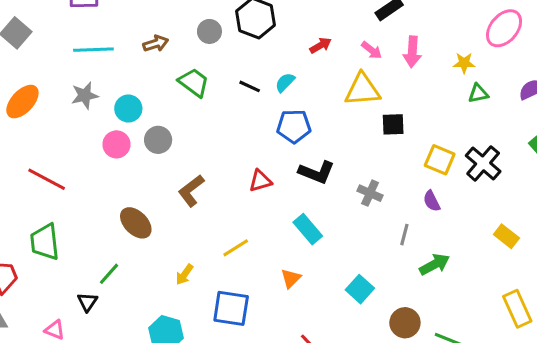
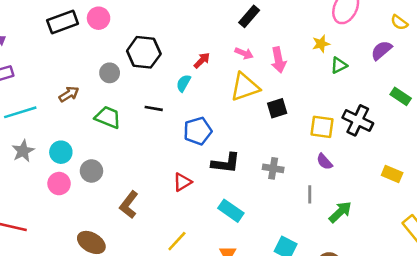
pink arrow: (412, 52) -> (278, 60), moved
cyan semicircle: (285, 82) -> (183, 83), moved

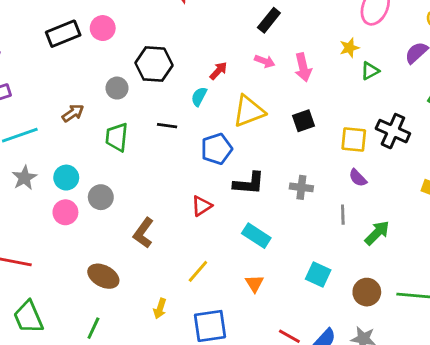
yellow triangle: (245, 87) -> (249, 111), moved
green trapezoid: (108, 117) -> (117, 137), turned -104

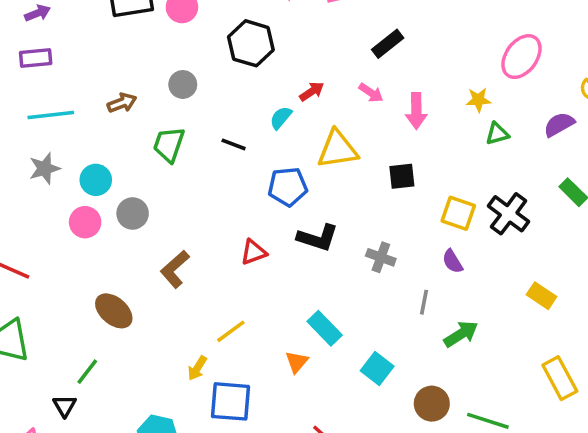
black hexagon: (154, 64) -> (251, 43), moved
cyan rectangle: (256, 236) -> (325, 328), moved
yellow arrow: (160, 309) -> (197, 368), moved

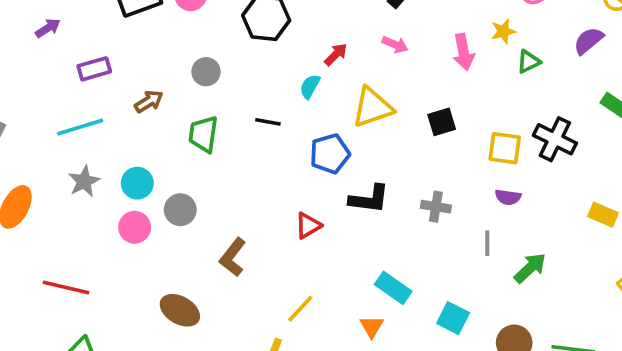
purple rectangle: (36, 58) -> (94, 69), moved
pink arrow: (416, 111) -> (463, 52), moved
purple semicircle: (452, 261) -> (508, 197), turned -40

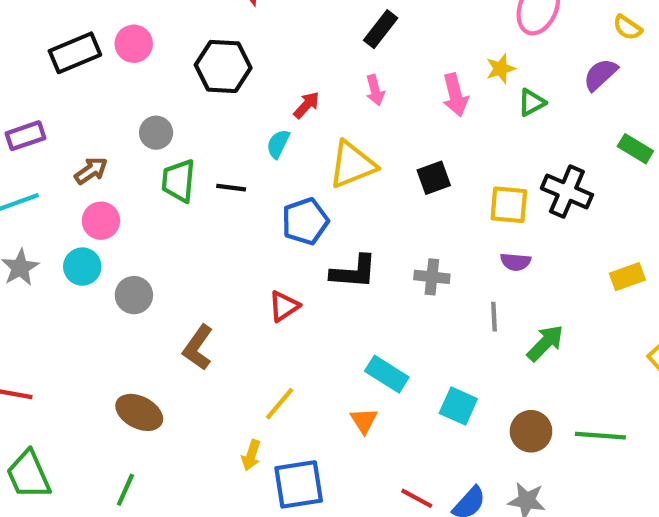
pink arrow: (395, 45) -> (375, 90), turned 55
green trapezoid: (203, 134) -> (179, 181), moved
yellow rectangle: (603, 215) -> (627, 277), turned -40
pink circle: (135, 227) -> (101, 221), moved

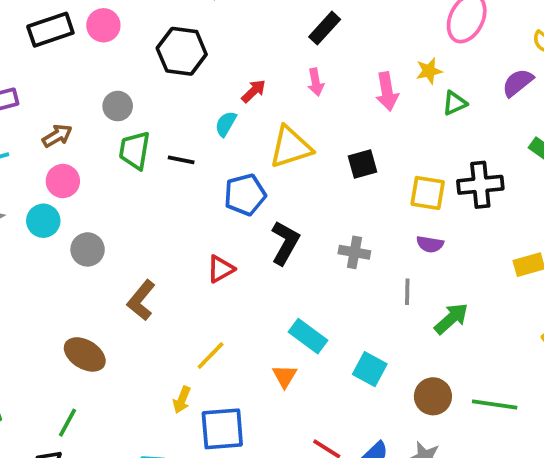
black cross: (567, 192) -> (480, 185), turned -33
black L-shape: (354, 272) -> (285, 243), turned -69

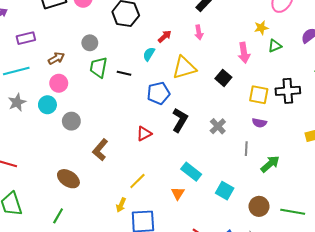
pink arrow: (387, 92) -> (244, 53), moved
black square: (362, 164) -> (223, 78), turned -35
gray cross: (354, 252) -> (218, 126), turned 35

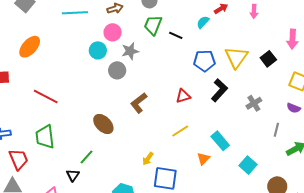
yellow triangle: (184, 68) -> (236, 57), moved, turned -50
gray star: (17, 102) -> (130, 51), moved
yellow line: (137, 181) -> (180, 131), moved

